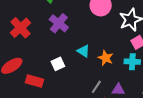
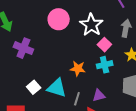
cyan triangle: (83, 51) -> (57, 88), moved, size x1.5

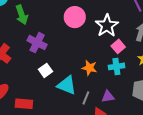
white square: (34, 87) -> (45, 70), moved

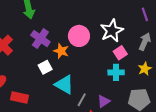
pink circle: (75, 17) -> (79, 36), moved
orange star: (89, 68) -> (61, 51), moved
purple triangle: (108, 97) -> (104, 101), turned -32

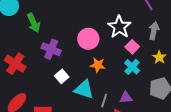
orange star: (61, 51) -> (98, 65), moved
cyan cross: (116, 72) -> (132, 67), turned -35
purple triangle: (104, 101) -> (126, 98), turned 40

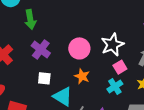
white square: (62, 76) -> (44, 78), turned 32

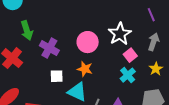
green arrow: (30, 19) -> (27, 30), moved
orange star: (82, 76) -> (85, 69), moved

